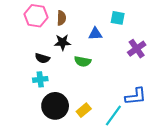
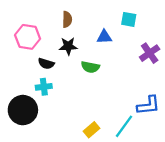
pink hexagon: (36, 16) -> (28, 37), moved
black circle: (55, 106) -> (23, 110), moved
yellow rectangle: (84, 110) -> (91, 130), moved

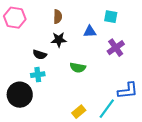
pink hexagon: (28, 37) -> (15, 18), moved
purple cross: (150, 53) -> (116, 48), moved
green semicircle: (90, 67) -> (78, 68), moved

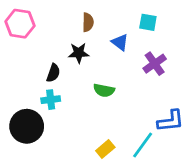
brown semicircle: (58, 17) -> (88, 22), moved
blue triangle: (90, 32) -> (120, 42), turned 40
black semicircle: (40, 55) -> (53, 73), turned -88

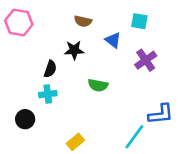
brown semicircle: (88, 22) -> (83, 21), turned 102
black circle: (27, 126) -> (25, 119), size x0.6
yellow rectangle: (105, 149) -> (75, 142), moved

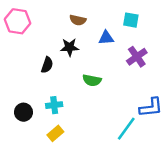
blue triangle: (113, 40) -> (106, 38), turned -42
cyan cross: (48, 94) -> (54, 105), moved
yellow rectangle: (75, 142) -> (55, 133), moved

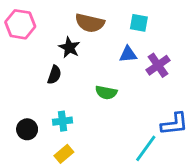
brown semicircle: (78, 20) -> (90, 23), size x1.5
cyan square: (131, 20) -> (139, 23), moved
blue triangle: (106, 38) -> (128, 54), moved
black star: (70, 47) -> (69, 47), moved, turned 30

